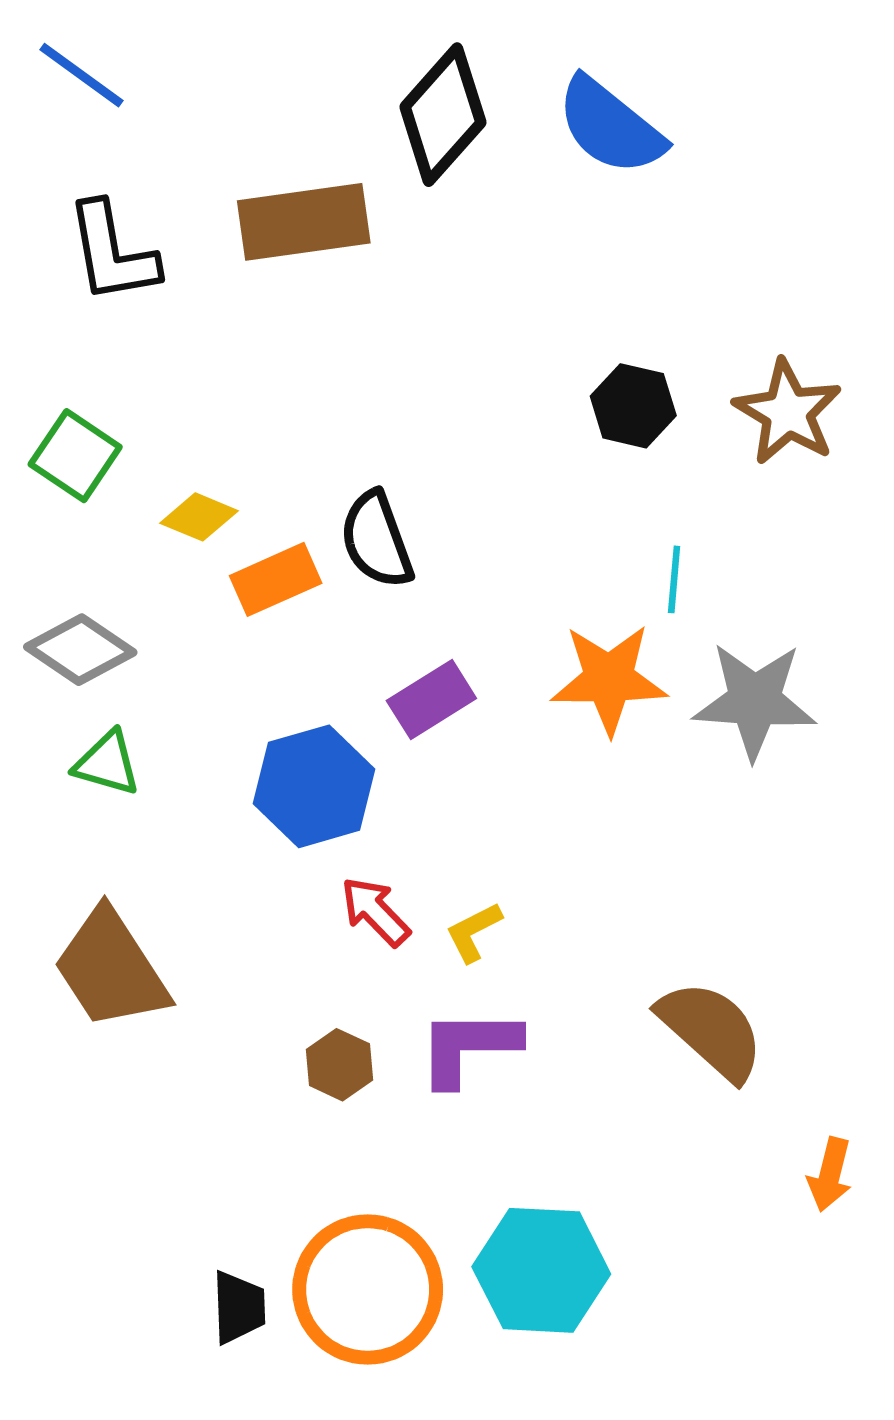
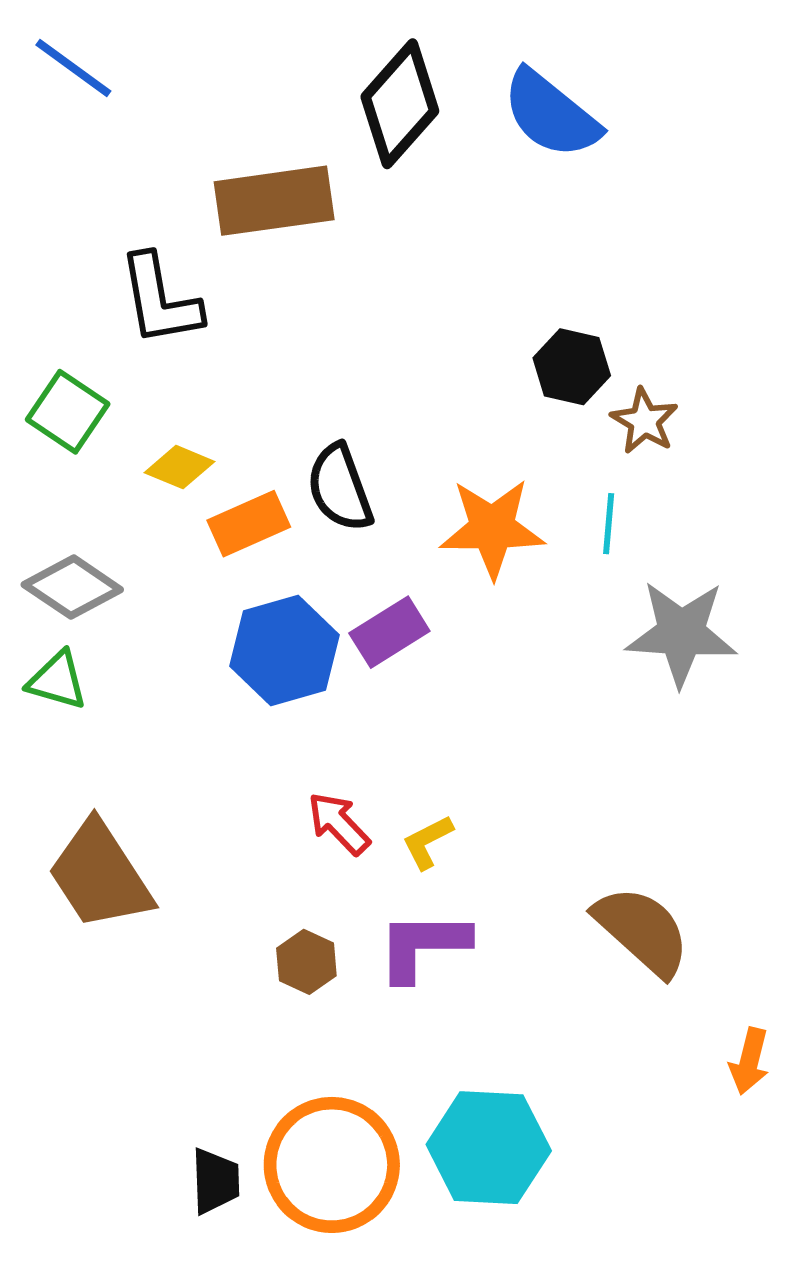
black L-shape: (112, 253) -> (160, 300), moved
brown star: (788, 412) -> (644, 421), moved, size x0.7
orange star: (609, 679) -> (492, 528), moved
green triangle: (107, 763) -> (57, 680), moved
blue hexagon: (314, 786) -> (285, 650), moved

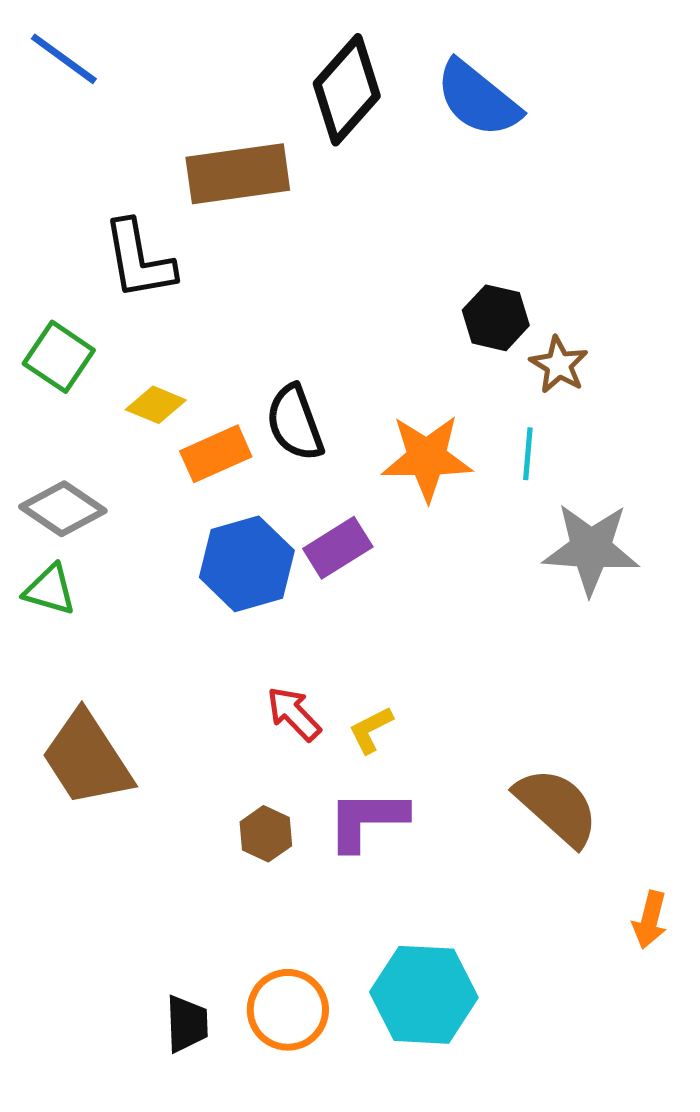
orange circle: (332, 1165) -> (288, 1010), size x0.7

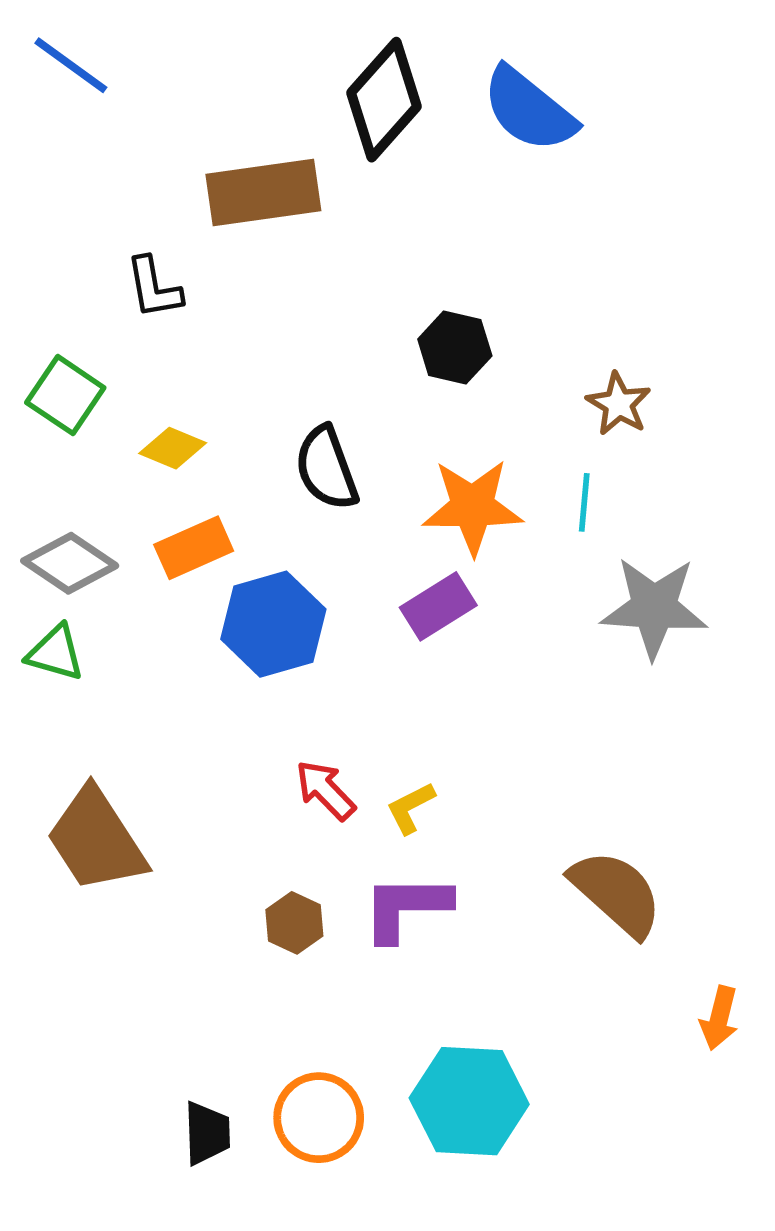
black L-shape: (139, 260) -> (154, 288), size x0.7
black hexagon: (496, 318) -> (455, 347), moved
orange rectangle: (216, 454) -> (194, 548), moved
purple rectangle: (338, 548) -> (438, 606), moved

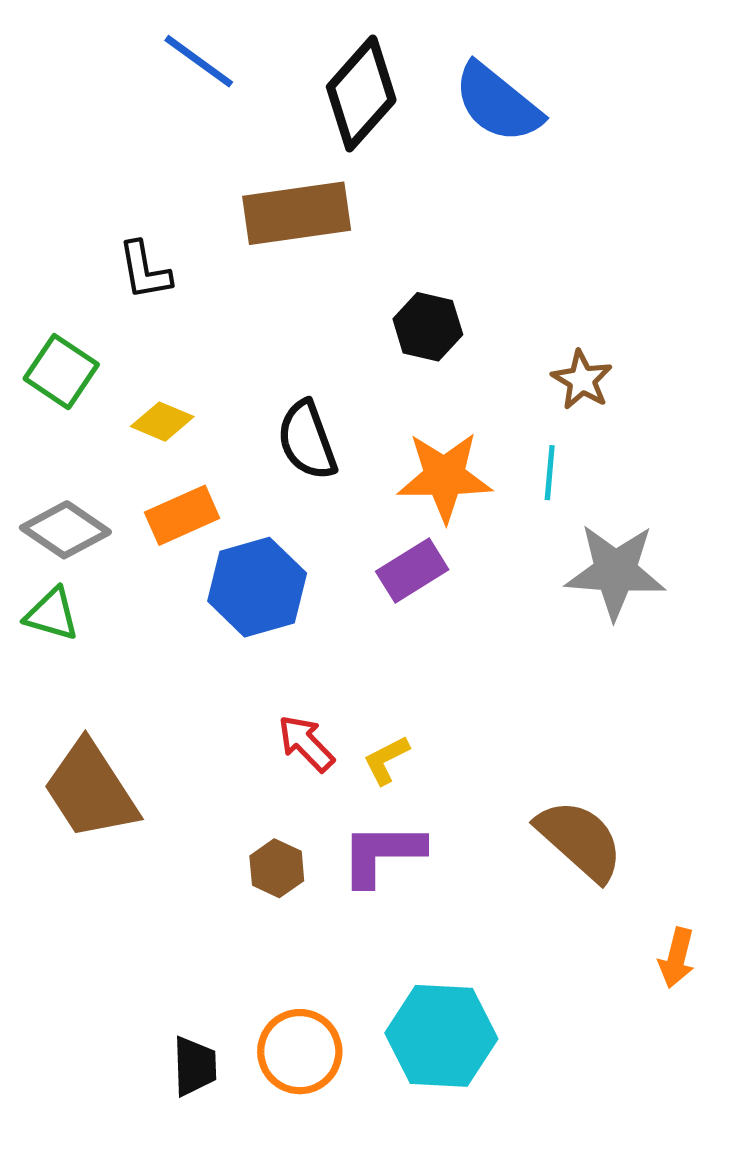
blue line: (71, 65) -> (199, 61), moved
brown rectangle: (263, 193) -> (297, 213), moved

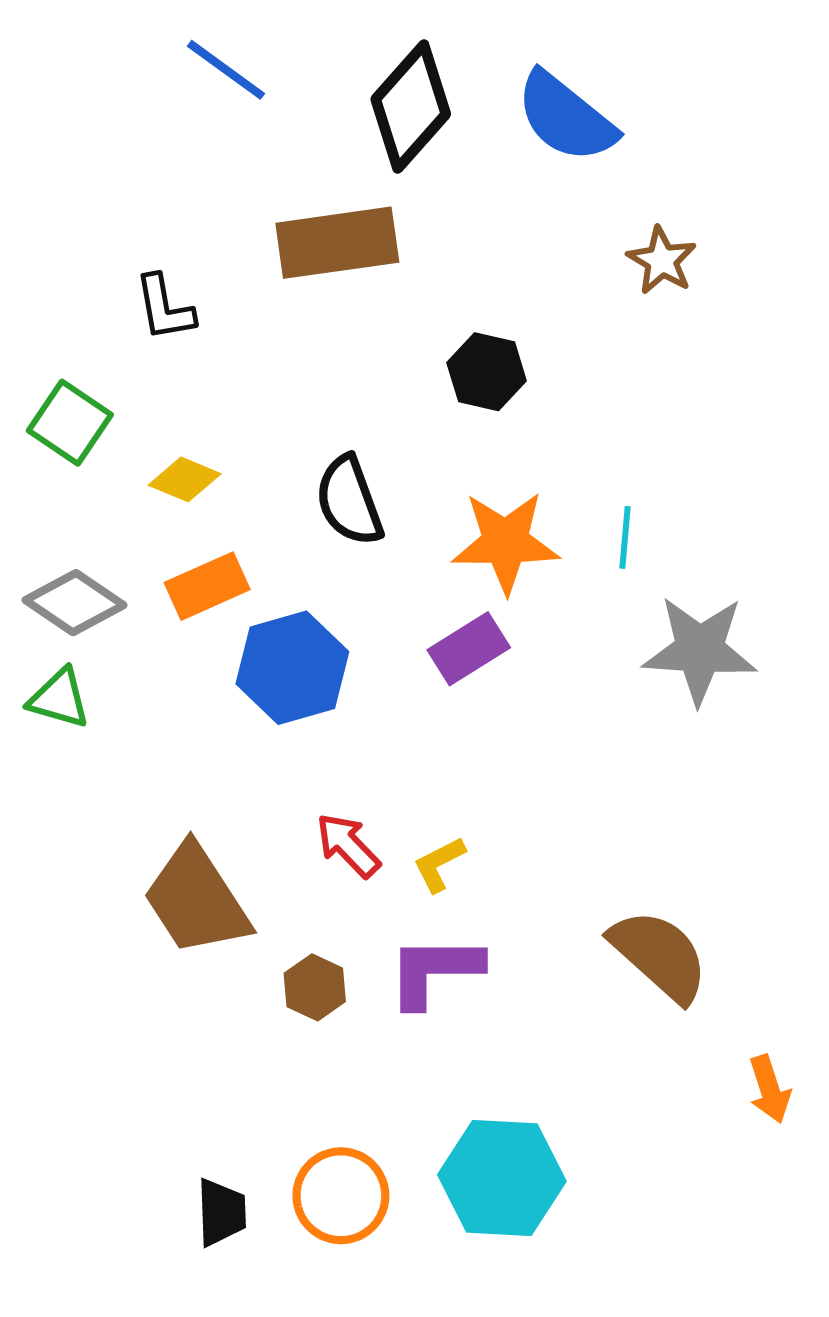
brown star: (582, 380) -> (662, 260), moved
brown trapezoid: (90, 790) -> (196, 900), moved
orange arrow: (677, 958) -> (769, 1089), turned -32

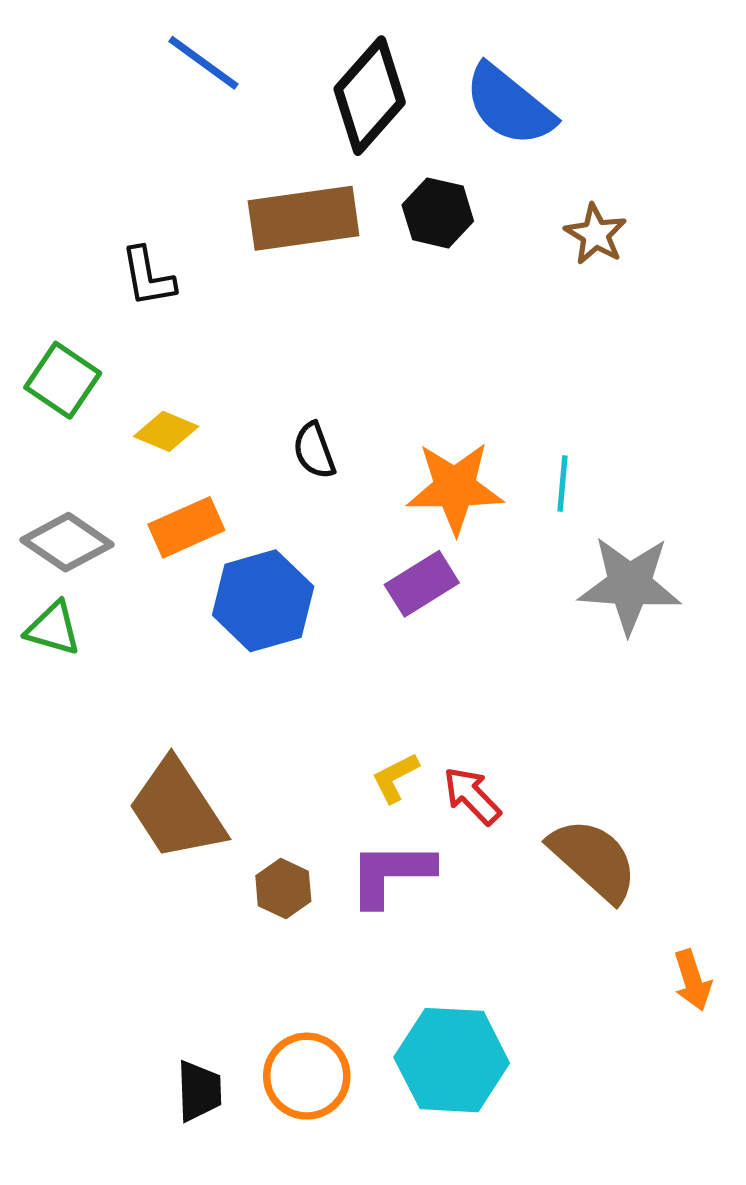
black hexagon: (487, 372) -> (438, 213), moved
black semicircle: (349, 501) -> (314, 451), size x0.7
red arrow: (348, 845) -> (472, 796), moved

